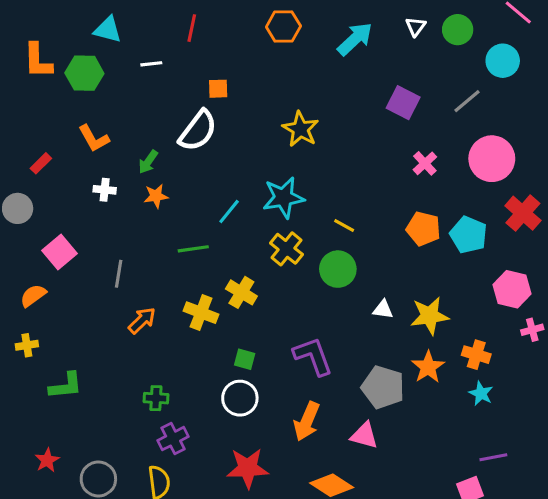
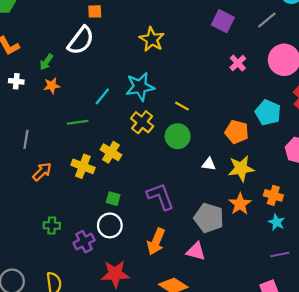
orange pentagon: (423, 229) -> (237, 132), moved
purple cross: (173, 439) -> (84, 242), moved
purple line: (493, 457) -> (280, 255), moved

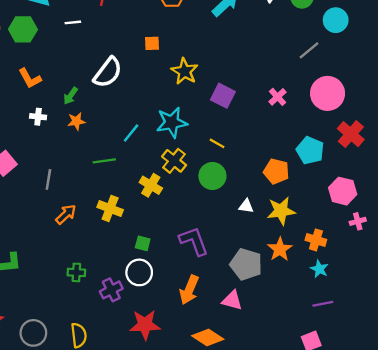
orange square: (95, 11) -> (152, 43), moved
purple square: (223, 21) -> (223, 96), moved
yellow cross: (111, 152) -> (151, 185), moved

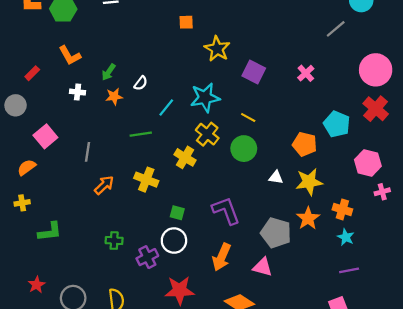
white semicircle: (108, 72) -> (141, 83), moved, size x0.5
pink circle: (328, 93) -> (376, 70), moved

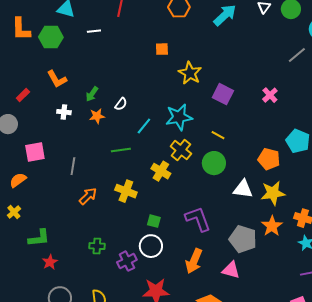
pink square: (45, 136) -> (35, 152), turned 30
white triangle: (276, 177) -> (243, 189), size x1.5
yellow cross: (22, 203) -> (14, 212), turned -32
red star: (37, 285) -> (50, 262), moved

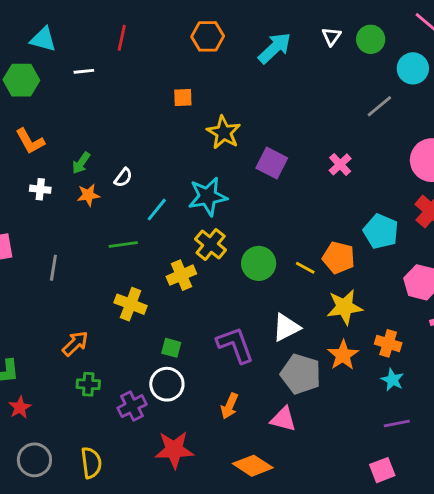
yellow line: (218, 135) -> (305, 268), moved
yellow cross: (161, 171) -> (181, 275), turned 36
white triangle: (243, 189) -> (286, 327), moved, turned -35
orange arrow: (88, 196) -> (75, 343), moved
orange arrow: (194, 261) -> (229, 406), size x0.7

